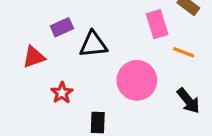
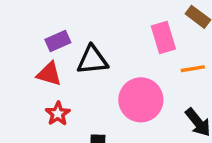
orange line: (184, 52) -> (193, 69), turned -30
red triangle: (34, 57) -> (49, 74), moved, turned 35

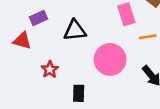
purple rectangle: (58, 41) -> (38, 18), moved
red triangle: (49, 74) -> (22, 41), moved

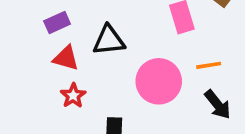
orange line: (148, 37) -> (209, 65), moved
red triangle: (22, 41) -> (66, 58), moved

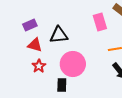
pink circle: (159, 81) -> (73, 64), moved

